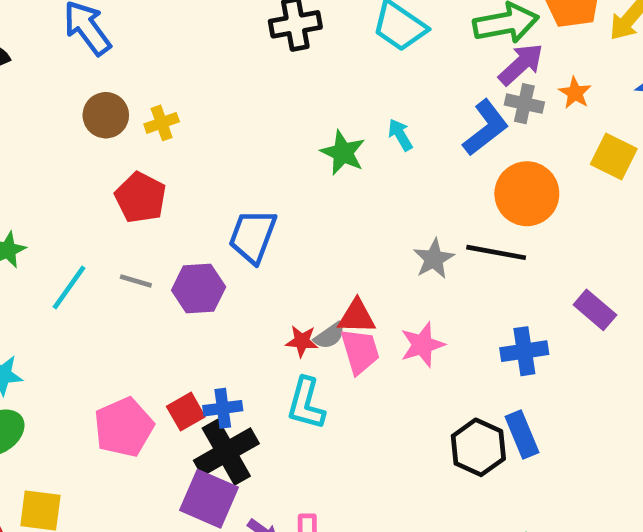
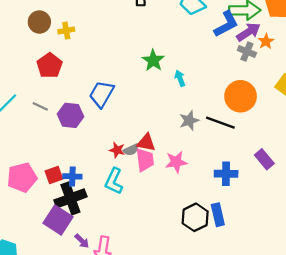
orange star: (575, 93) -> (266, 41), moved
blue L-shape: (486, 128) -> (226, 24), moved
cyan arrow: (400, 135) -> (180, 78), moved

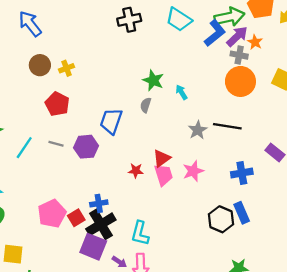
orange circle: (241, 96) -> (240, 81), moved
red triangle: (146, 143) -> (162, 158), turned -36
gray semicircle: (131, 150) -> (146, 105), moved, turned 144
red square: (54, 175) -> (76, 218), moved
cyan L-shape: (114, 181) -> (140, 233), moved

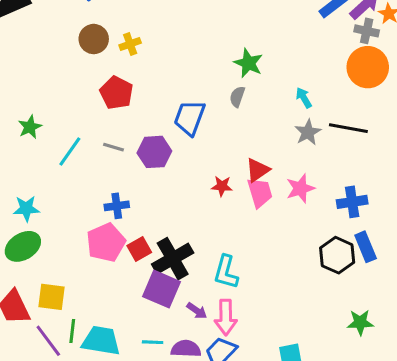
cyan arrow: (181, 92) -> (304, 98), moved
blue cross: (242, 173) -> (352, 202), moved
blue cross: (99, 203) -> (117, 206), moved

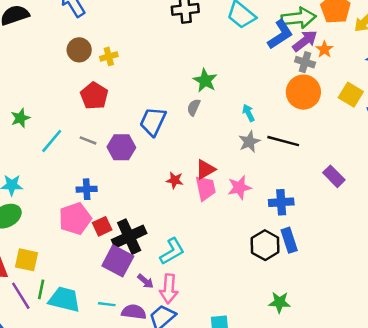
cyan L-shape: (226, 272) -> (172, 251), turned -140

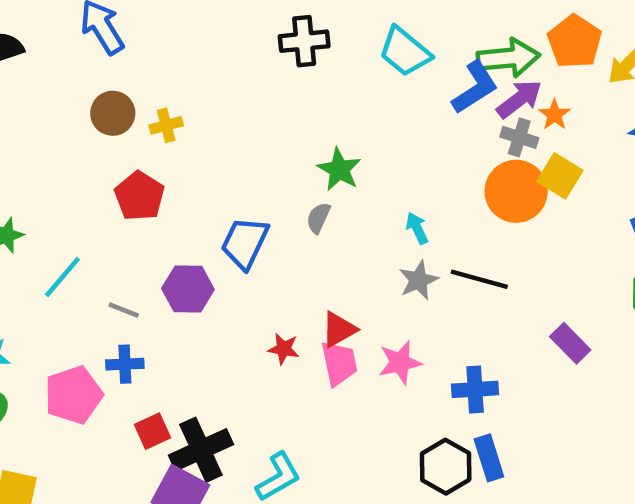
yellow square: (351, 95) -> (560, 176), moved
gray line: (88, 140) -> (124, 310), moved
pink pentagon: (75, 219) -> (73, 395), moved

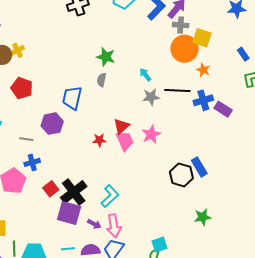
orange star: (554, 115) -> (203, 70), moved
yellow cross: (166, 125) -> (18, 50), moved
gray star: (418, 280) -> (151, 97), turned 30
blue cross: (475, 389) -> (203, 100), moved

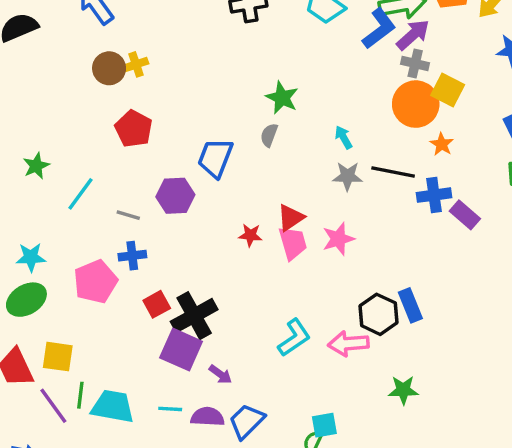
cyan L-shape: (110, 196) -> (294, 338), moved
pink arrow: (114, 226) -> (348, 344), moved, turned 85

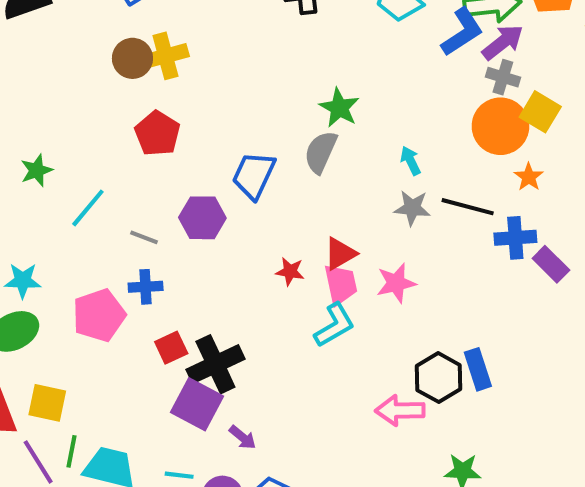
yellow cross: (136, 64) -> (165, 56), size x1.5
gray semicircle: (269, 135) -> (321, 152), size x1.5
cyan L-shape: (294, 338) -> (334, 325), moved

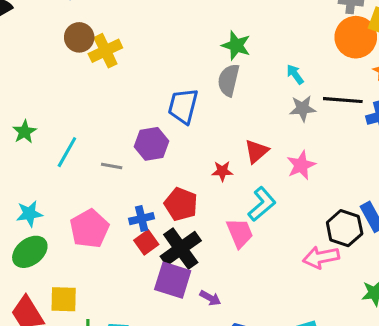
yellow cross: (165, 56) -> (105, 51), moved
red pentagon: (157, 133) -> (181, 204), moved
pink trapezoid: (341, 284) -> (240, 233), moved
blue cross: (146, 287) -> (142, 219), moved

